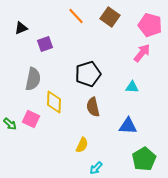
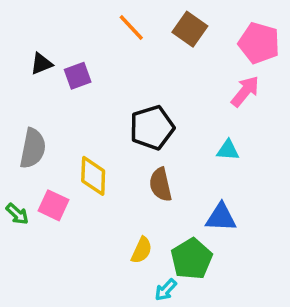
black triangle: (21, 28) -> (41, 64), moved
gray semicircle: (33, 79) -> (33, 148), moved
green pentagon: (144, 159) -> (192, 259), moved

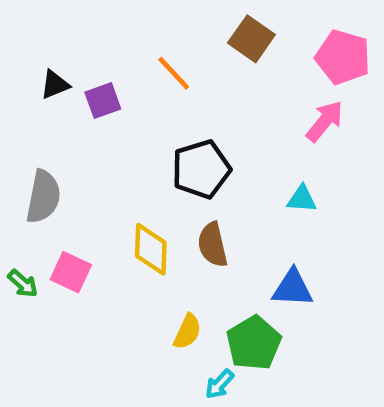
orange line: (131, 27) -> (174, 73), moved
yellow diamond: (93, 176) -> (151, 249), moved

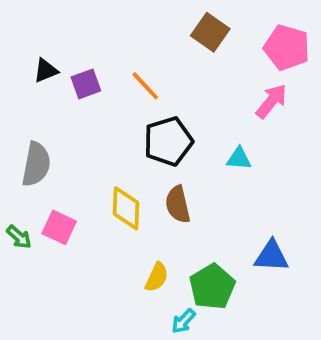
orange line: (174, 73) -> (145, 86), moved
cyan triangle: (302, 199) -> (239, 159), moved
blue triangle: (293, 288) -> (271, 256), moved

